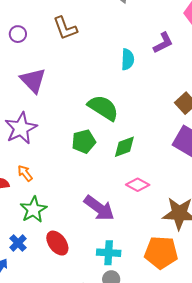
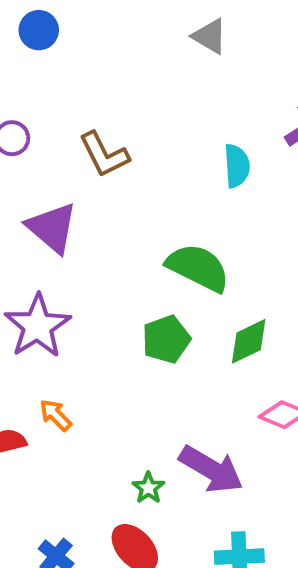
brown L-shape: (65, 28) -> (104, 155), moved
green star: (33, 210) -> (148, 488), moved, size x0.6

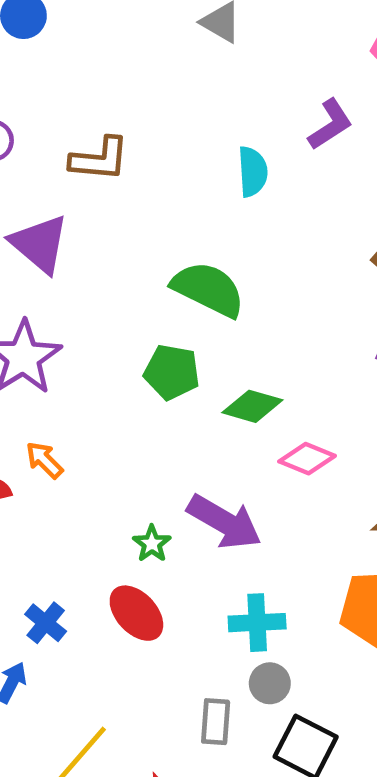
brown L-shape: (104, 155) -> (99, 159), turned -58
green pentagon: (166, 339) -> (172, 372), turned 30
green diamond: (249, 341) -> (252, 406), moved, turned 42

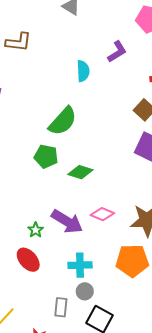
brown L-shape: (99, 159) -> (18, 42), moved
green semicircle: (208, 289) -> (63, 121), turned 104
pink diamond: (307, 459) -> (102, 214), moved

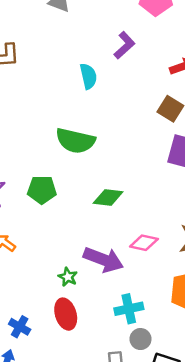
green semicircle: (63, 121) -> (75, 141), turned 72
green pentagon: (46, 156) -> (42, 190), moved
red ellipse: (28, 260) -> (66, 314), turned 35

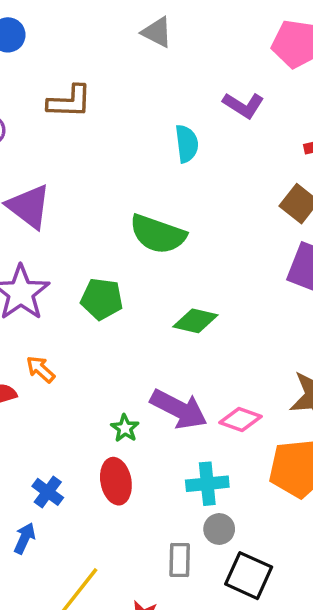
purple L-shape: (124, 45) -> (243, 105), turned 68
pink diamond: (144, 243) -> (240, 420), moved

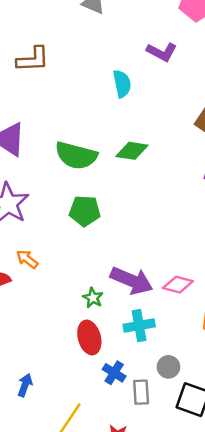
green semicircle: (158, 234) -> (76, 156), moved
green pentagon: (102, 299) -> (85, 211), moved
green diamond: (195, 321) -> (132, 151), moved
cyan cross: (207, 484) -> (139, 326), moved
blue cross: (48, 492) -> (114, 373), moved

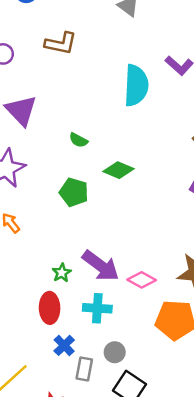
cyan semicircle: (122, 84) -> (136, 85), size x1.6
green diamond: (132, 151) -> (118, 170), moved
green semicircle: (76, 156) -> (78, 140), size x0.5

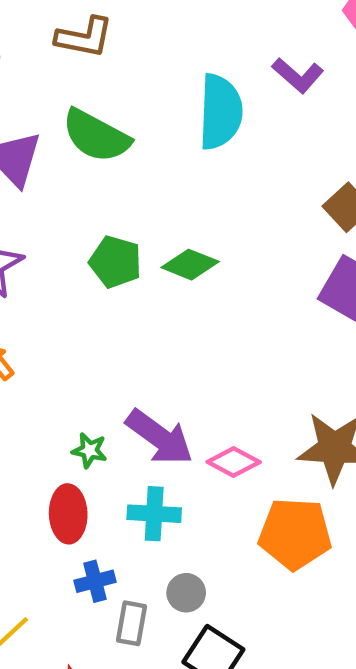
green semicircle: (78, 140) -> (96, 136), moved, size x2.0
green pentagon: (74, 192) -> (115, 262), moved
green star: (62, 273) -> (89, 450), turned -30
blue cross: (64, 345) -> (95, 581), turned 30

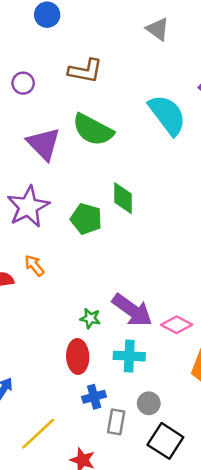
cyan semicircle: (220, 112) -> (167, 115), turned -39
green pentagon: (115, 262) -> (86, 219), moved
green diamond: (190, 265) -> (123, 198), moved, turned 68

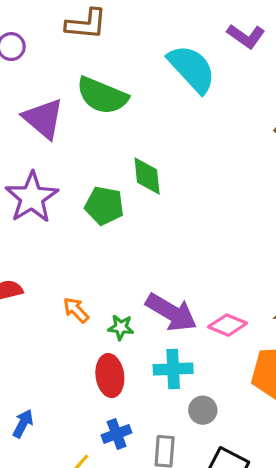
orange arrow: (34, 265) -> (76, 310), moved
blue cross: (94, 397) -> (117, 434), moved
gray circle: (149, 403) -> (203, 410), moved

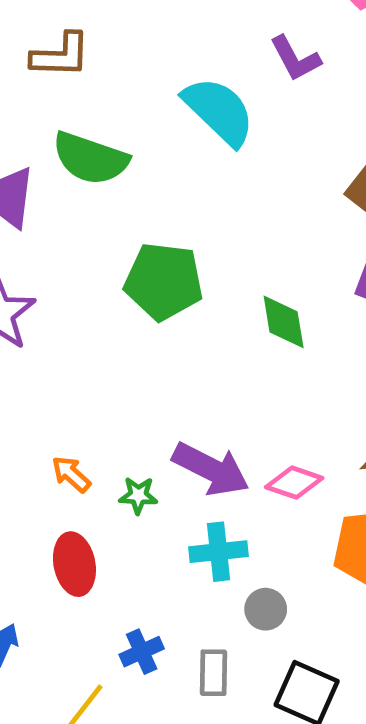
purple L-shape: (246, 36) -> (295, 58), turned 30
green diamond: (147, 176) -> (284, 322), moved
green pentagon: (104, 206) -> (164, 281), moved, size x1.4
red ellipse: (110, 376) -> (74, 564), moved

